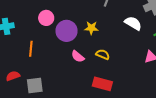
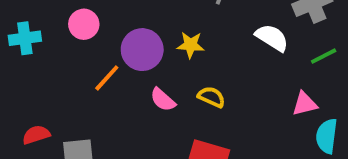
pink circle: (46, 18) -> (84, 24), moved
orange line: (31, 49) -> (107, 78), moved, turned 35

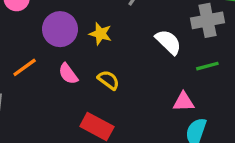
orange line: (107, 78) -> (25, 67), moved

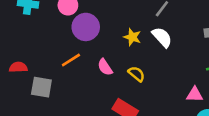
purple circle: (60, 29) -> (86, 27), moved
white semicircle: (168, 42) -> (162, 37), moved

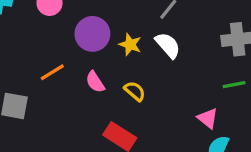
purple circle: (86, 27) -> (92, 34), moved
pink triangle: (195, 95) -> (208, 118), turned 36

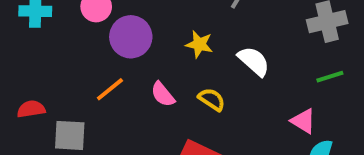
purple circle: (92, 34) -> (131, 37), moved
white semicircle: (168, 45) -> (254, 61), moved

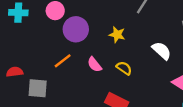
white semicircle: (254, 61) -> (162, 51), moved

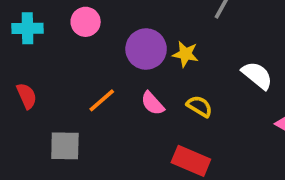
purple circle: (76, 29) -> (146, 49), moved
red semicircle: (15, 72) -> (27, 96), moved, turned 77

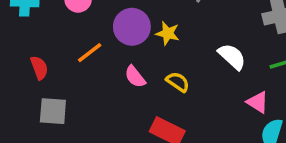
red semicircle: (27, 96) -> (39, 68), moved
orange line: (102, 100) -> (90, 53), moved

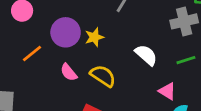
yellow star: (168, 33) -> (94, 37), turned -30
yellow semicircle: (178, 82) -> (103, 76), size x1.4

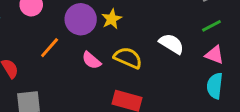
white semicircle: (146, 55) -> (171, 44), moved
pink triangle: (167, 91) -> (214, 55), moved

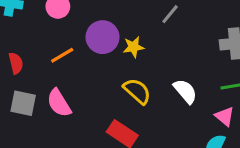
pink semicircle: (91, 60) -> (59, 103), moved, size x1.4

